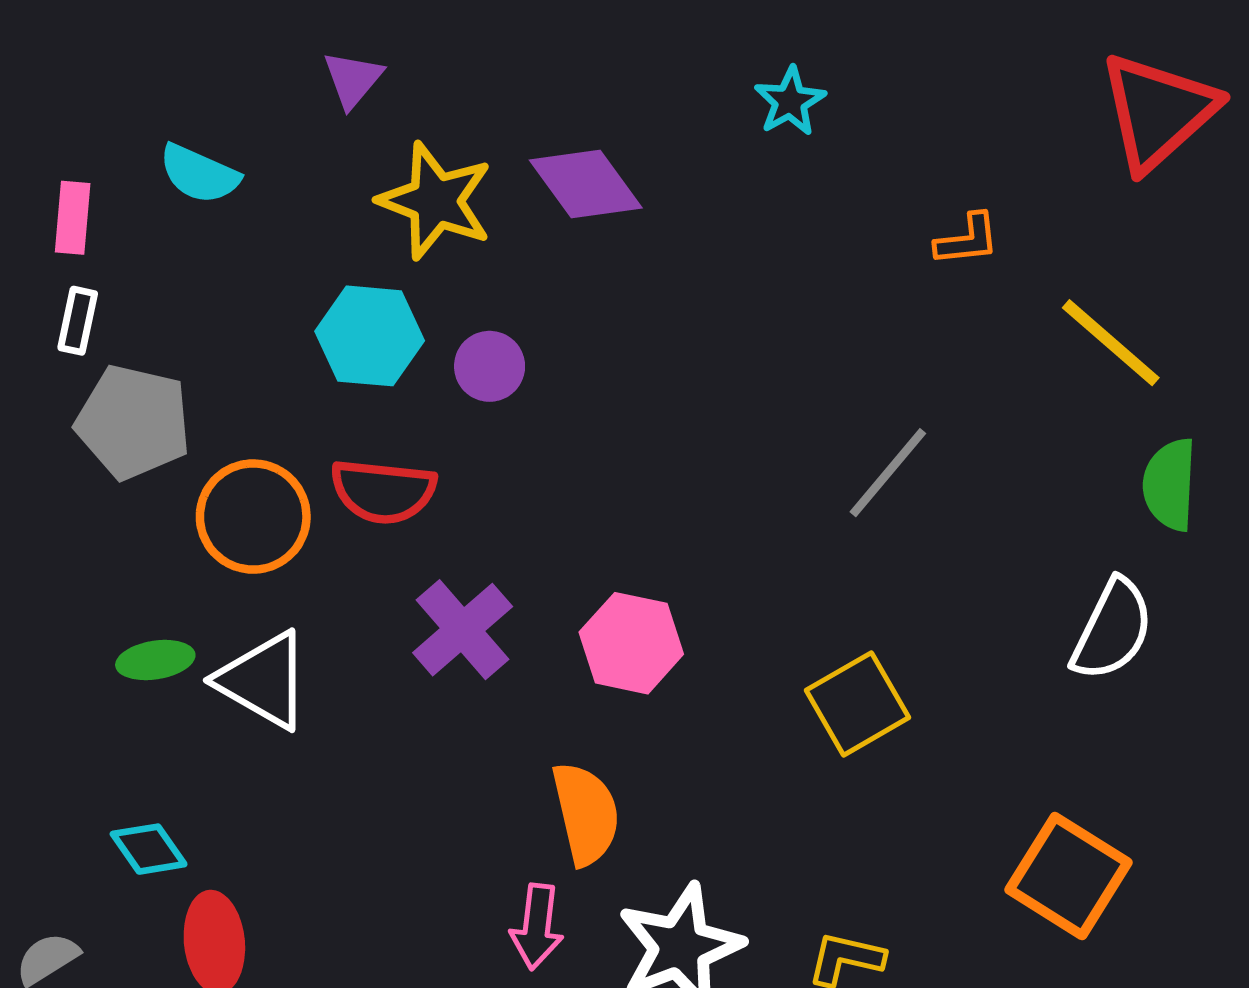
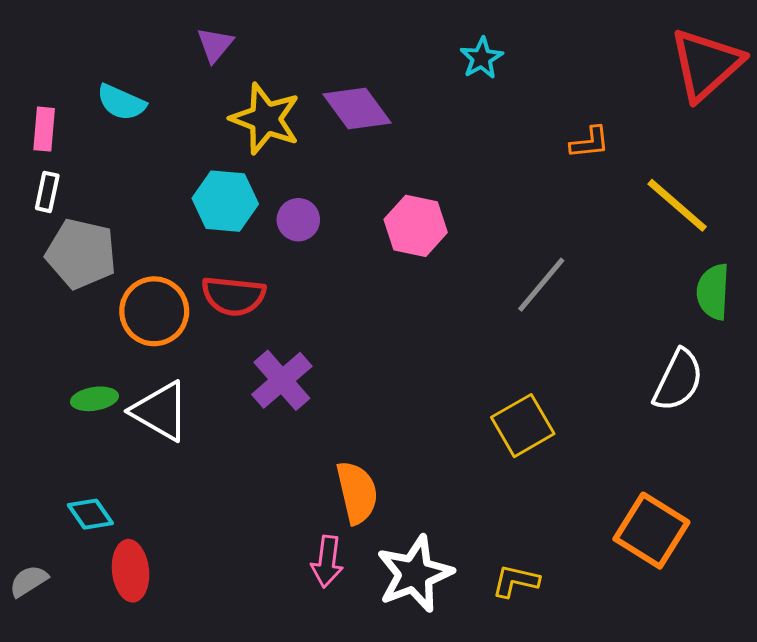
pink hexagon: (631, 643) -> (416, 226), moved

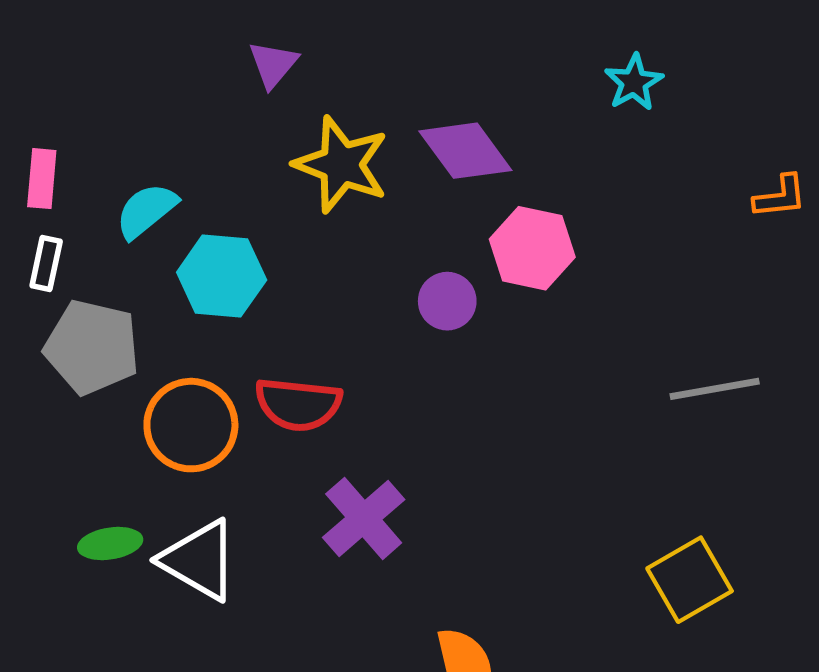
cyan semicircle: (121, 102) -> (146, 211), moved, turned 117
cyan hexagon: (225, 201) -> (222, 276), moved
purple circle: (298, 220) -> (447, 301), moved
pink hexagon: (416, 226) -> (532, 248), moved
gray line: (541, 285) -> (715, 389), turned 40

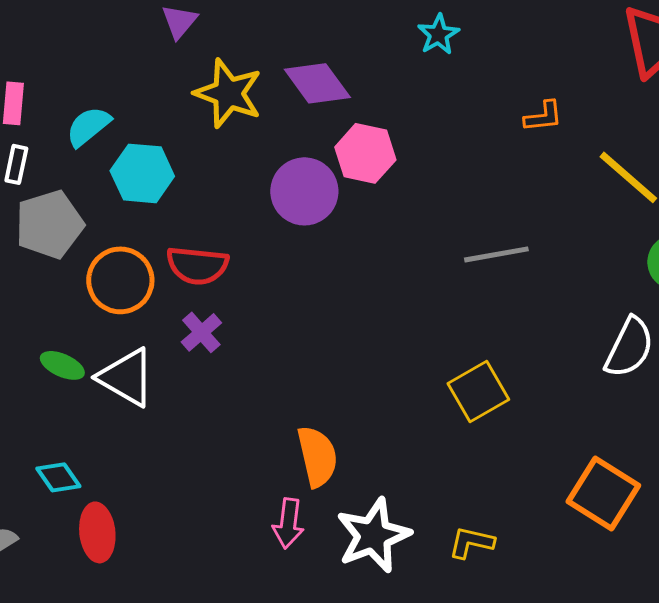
purple circle: (447, 301) -> (304, 191), size x1.6
gray pentagon: (92, 347) -> (49, 224), turned -30
purple cross: (364, 518) -> (201, 332), moved, size x0.7
green ellipse: (110, 544) -> (62, 365), turned 33

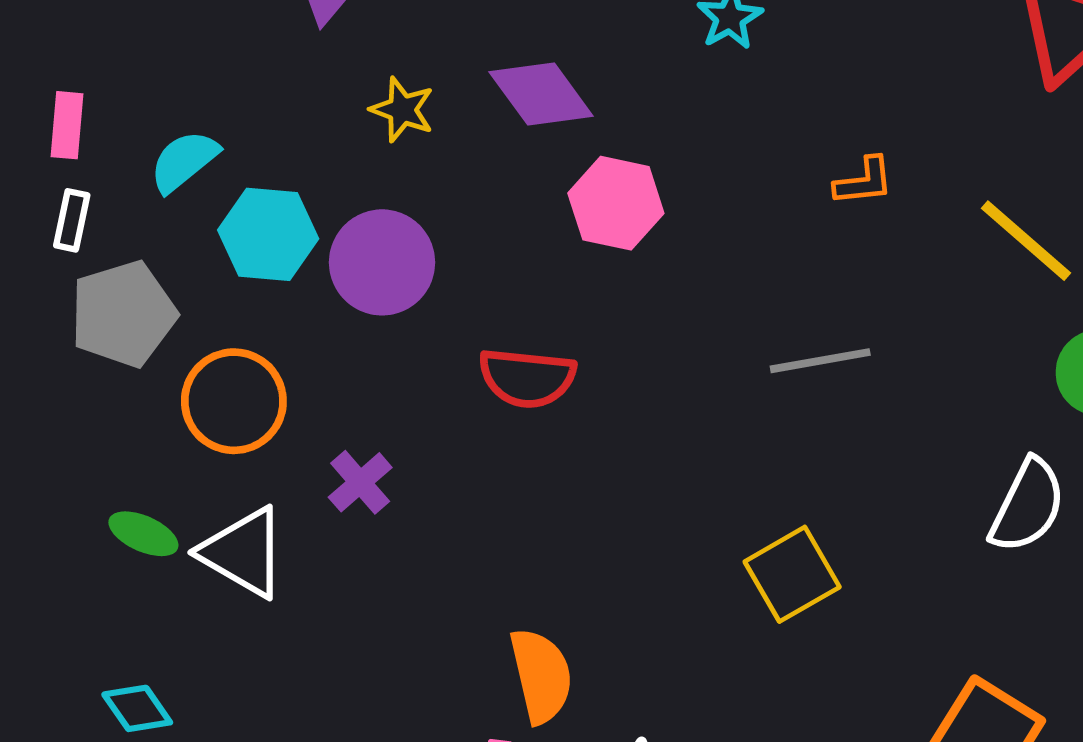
yellow star: (228, 93) -> (402, 110), size x0.6
orange L-shape: (543, 116) -> (864, 181), moved
purple circle: (304, 191) -> (382, 262), moved
red semicircle: (197, 265) -> (527, 378), moved

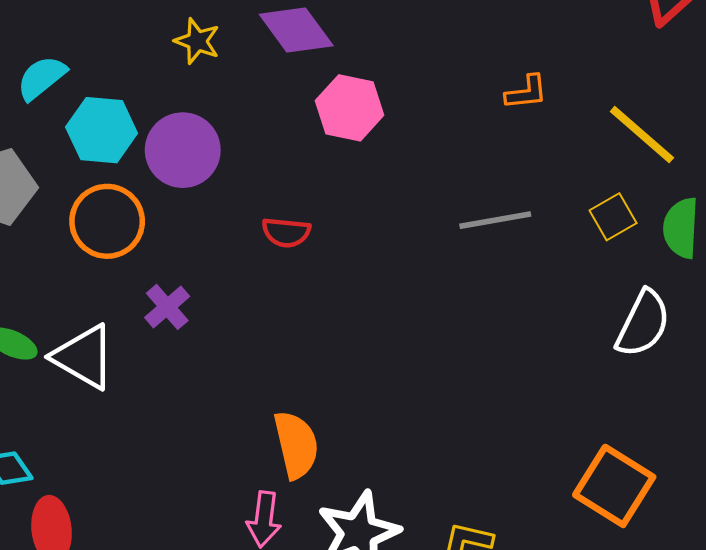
red semicircle: (527, 378) -> (286, 232), size x0.7
orange circle: (234, 401) -> (107, 221), moved
yellow square: (792, 574) -> (613, 217), moved, size x0.7

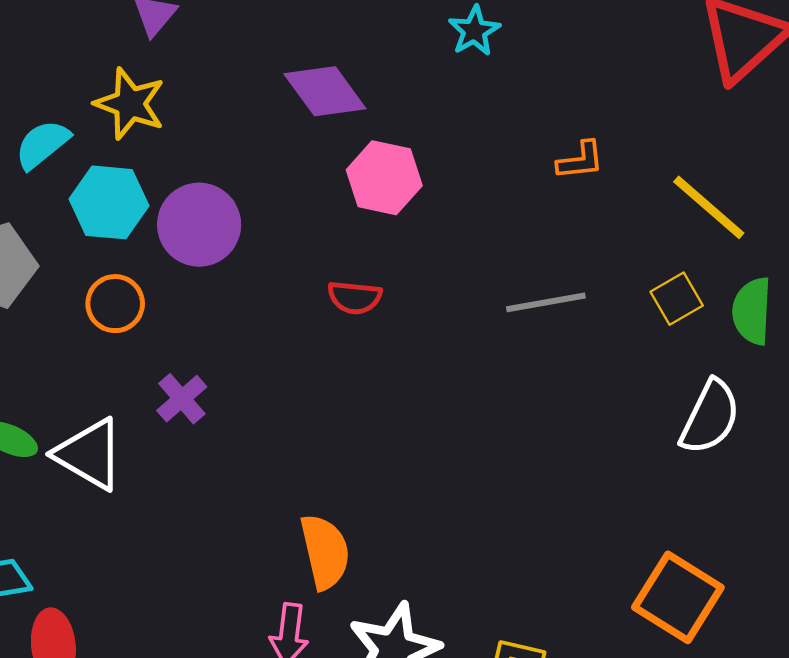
yellow star: (197, 41) -> (130, 104), moved, size x1.4
orange circle: (107, 221) -> (115, 304), size x0.7
red semicircle: (286, 232) -> (355, 297), moved

